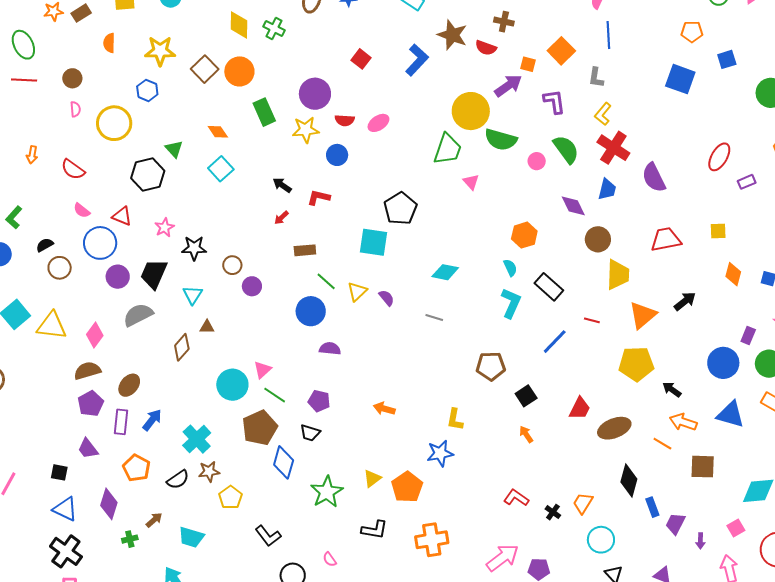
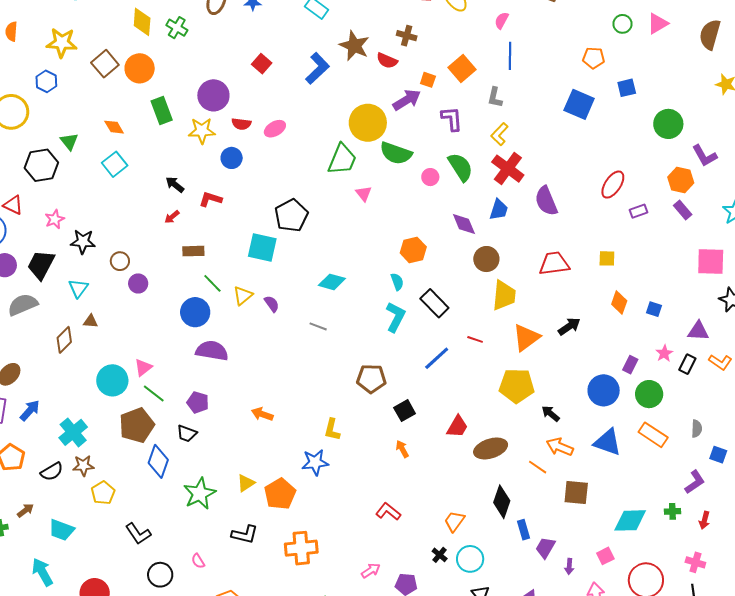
purple semicircle: (330, 349) -> (212, 351), size x1.5
black cross: (553, 512) -> (440, 555), moved
pink arrow: (503, 558) -> (371, 571), size x0.6

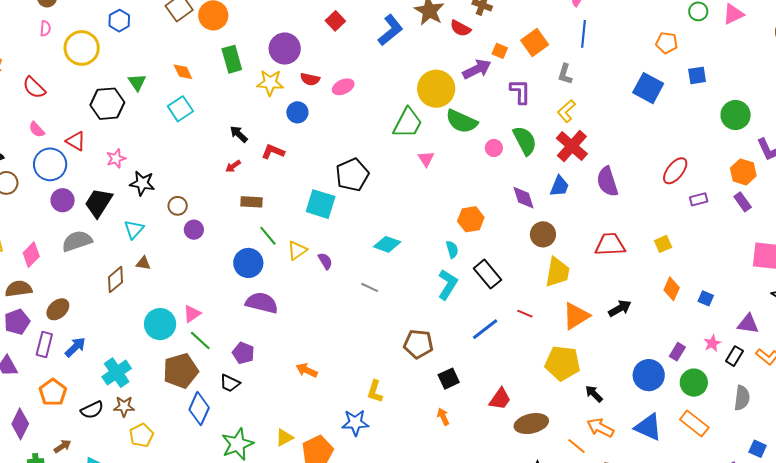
yellow square: (607, 258) -> (663, 244), turned -30
gray semicircle: (697, 429) -> (742, 398), moved, size x1.4

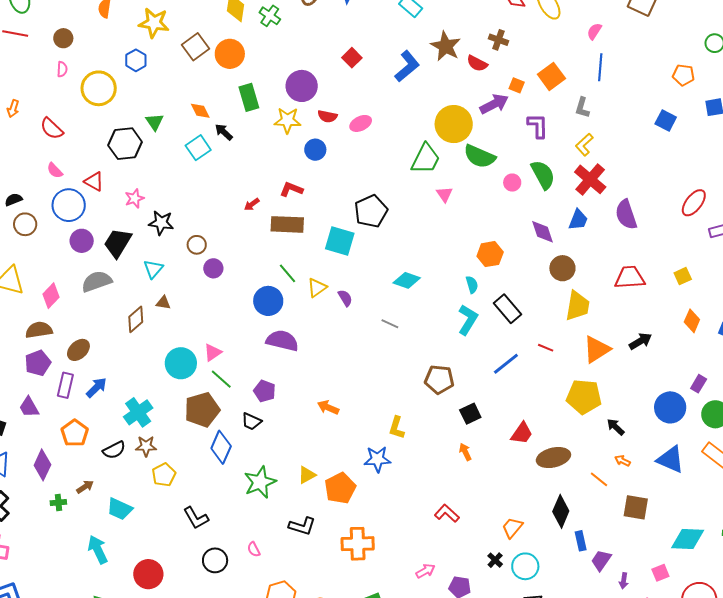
blue square: (648, 88) -> (666, 120), size x0.7
black arrow: (239, 134) -> (224, 132), moved
brown rectangle: (252, 202) -> (287, 224), moved, size x1.5
orange arrow: (600, 428) -> (623, 461), size x0.6

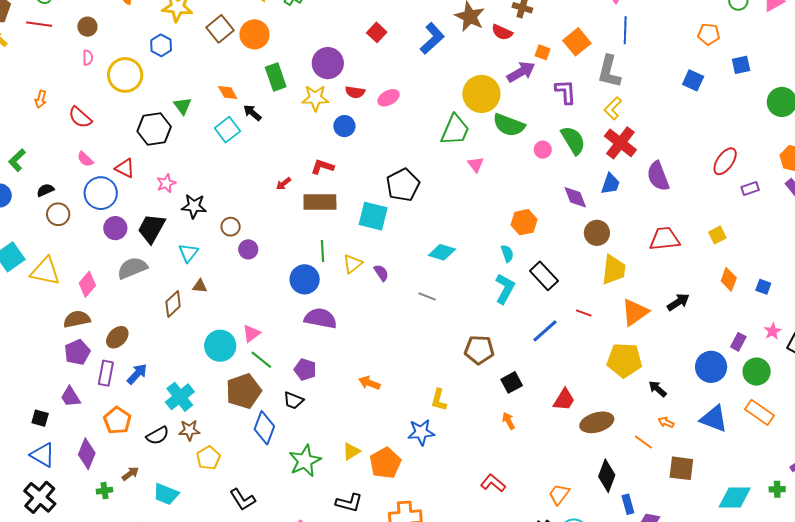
gray L-shape: (582, 108) -> (609, 72), size x1.6
green line: (288, 273) -> (323, 251), turned 40

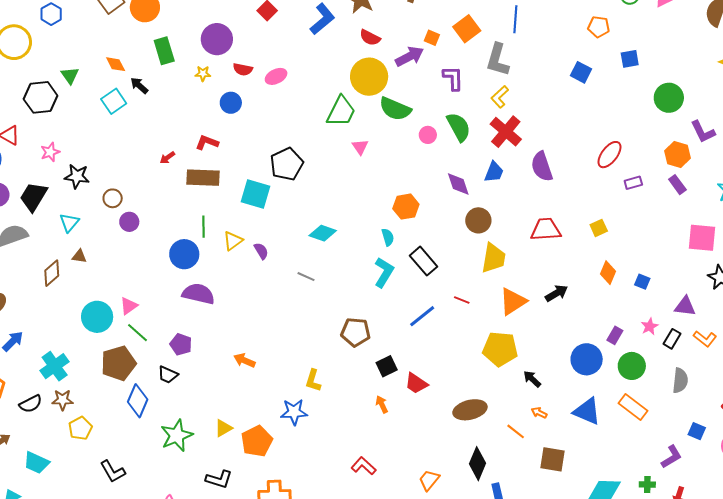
red semicircle: (502, 32) -> (370, 38), moved
yellow star: (315, 98) -> (203, 74), size x0.6
red trapezoid: (564, 400) -> (416, 383), moved, turned 90

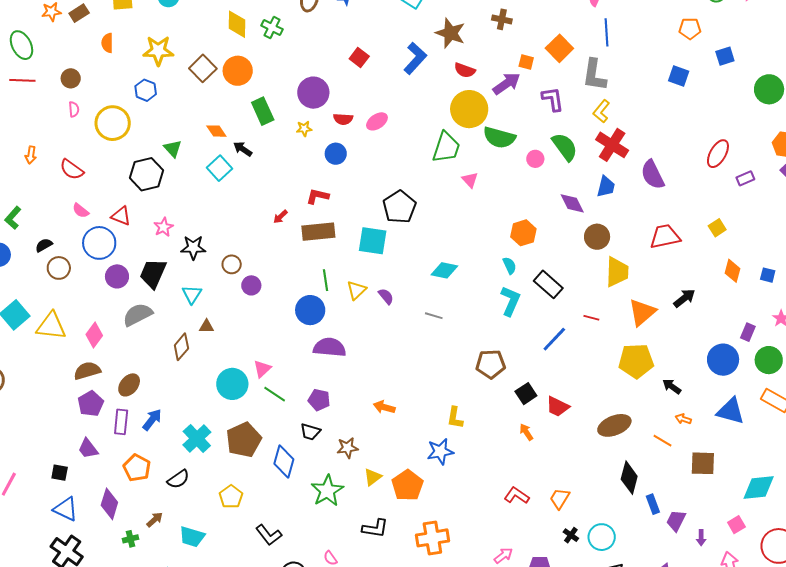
brown pentagon: (118, 363) -> (244, 440), moved
brown star: (63, 400) -> (347, 448), moved
orange trapezoid: (429, 480) -> (560, 498), moved

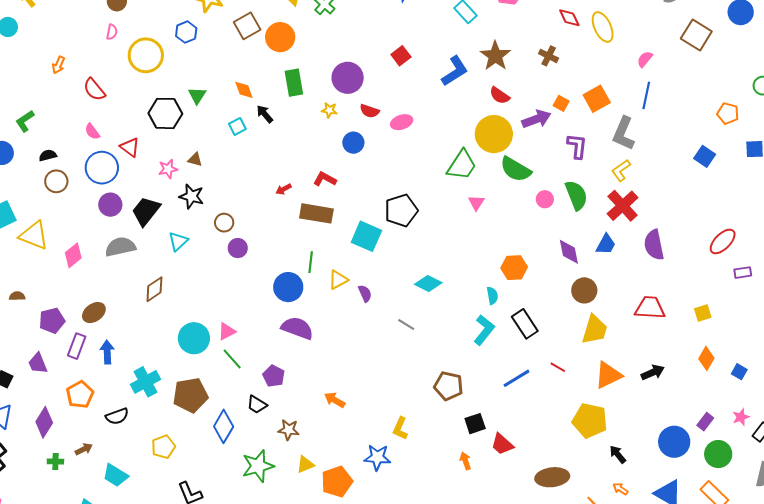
cyan square: (220, 168) -> (237, 126), size x0.7
brown triangle: (206, 326) -> (195, 160), moved
brown semicircle: (87, 371) -> (17, 296), moved, size x0.6
blue arrow: (152, 420) -> (107, 352), turned -55

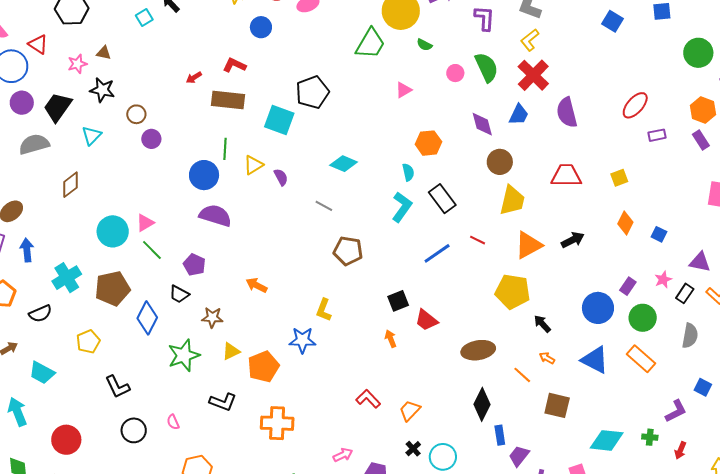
green semicircle: (516, 169) -> (424, 45), size x0.5
pink triangle: (476, 203) -> (404, 90), moved, turned 30
brown pentagon: (449, 386) -> (348, 251), moved

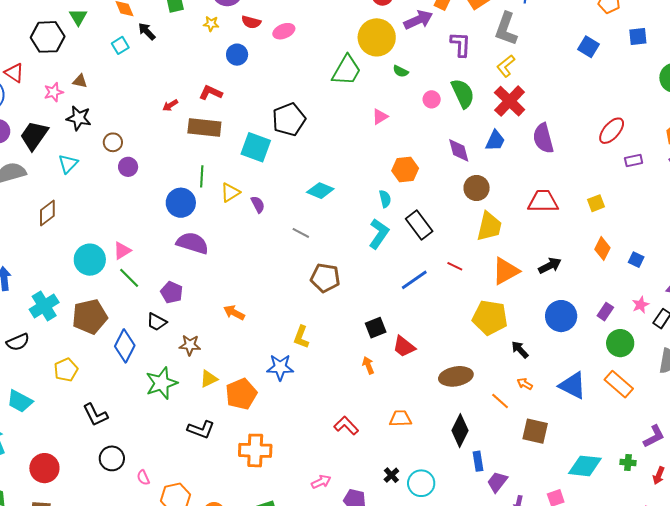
blue circle: (598, 308) -> (561, 316), moved
orange trapezoid: (410, 410) -> (400, 418), moved, turned 45
pink semicircle: (173, 422) -> (143, 478), moved

